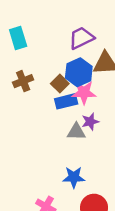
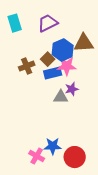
purple trapezoid: (81, 38) -> (48, 23), moved
brown cross: (23, 81) -> (27, 66), moved
blue star: (74, 177) -> (53, 146), moved

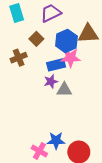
brown square: (48, 59) -> (36, 39), moved
brown cross: (27, 66) -> (19, 58), moved
purple star: (72, 89) -> (51, 81), moved

